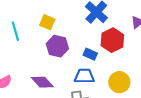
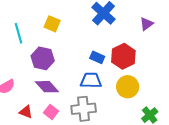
red hexagon: (112, 40) -> (123, 56), moved
purple hexagon: (57, 46) -> (43, 58), moved

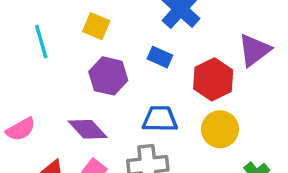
purple triangle: (146, 24) -> (254, 50), moved, size x1.5
blue rectangle: (97, 57) -> (160, 57), moved
purple hexagon: (43, 58) -> (108, 76), moved

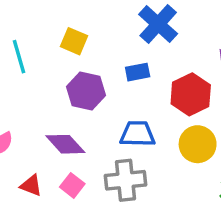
blue rectangle: (160, 57) -> (138, 72), turned -35

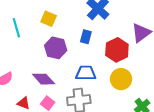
blue rectangle: (138, 72) -> (86, 37), turned -64

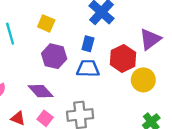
blue trapezoid: (86, 73) -> (88, 69), moved
yellow circle: (121, 79) -> (143, 80), moved

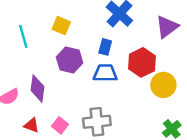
purple triangle: (150, 39) -> (167, 27), moved
purple diamond: (41, 91) -> (37, 89), moved, turned 50

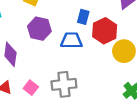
blue rectangle: (105, 47) -> (83, 17), moved

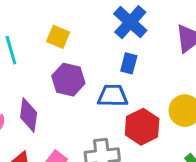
red hexagon: (105, 31) -> (142, 127), moved

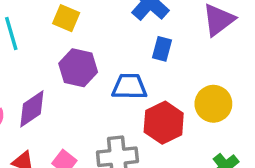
blue rectangle: (129, 63) -> (162, 49), moved
purple diamond: (29, 115) -> (32, 109), turned 48

